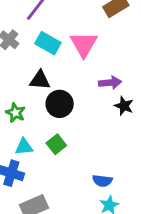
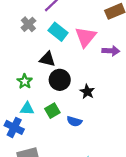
purple arrow: (110, 83) -> (111, 51), moved
black star: (124, 106) -> (87, 92), moved
blue semicircle: (102, 181) -> (74, 121), moved

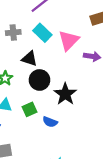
gray cross: (28, 24) -> (13, 32), moved, turned 32
black star: (87, 92) -> (65, 94), size x1.5

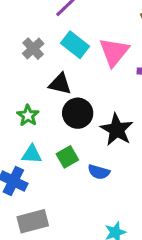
gray cross: (13, 32) -> (33, 49), turned -32

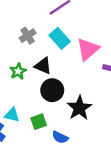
green star: (28, 116) -> (18, 71), moved

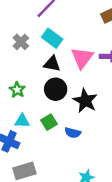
pink triangle: (88, 49) -> (82, 58), moved
black triangle: (43, 66) -> (52, 64), moved
green star: (18, 71) -> (17, 90), moved

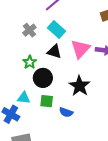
black circle: (56, 89) -> (43, 78), moved
green star: (17, 90) -> (30, 62), moved
green square: (49, 122) -> (47, 101), turned 32

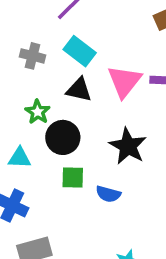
gray cross: (29, 30) -> (33, 56), turned -32
cyan triangle: (24, 98) -> (20, 158), moved

